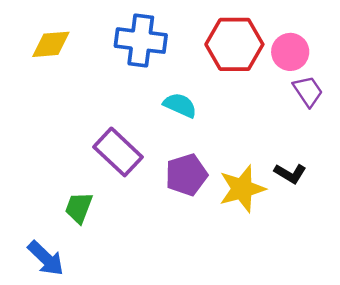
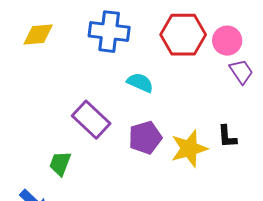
black L-shape: (290, 174) -> (227, 137), turned 55

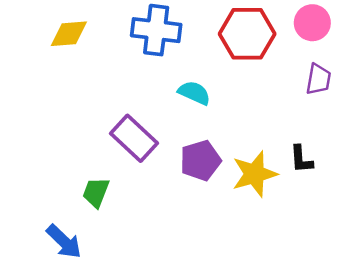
pink circle: (227, 41) -> (312, 23), moved
purple trapezoid: (241, 72) -> (318, 79), turned 44

